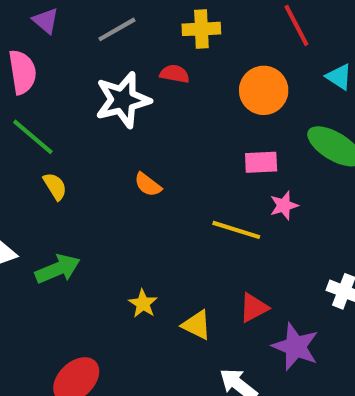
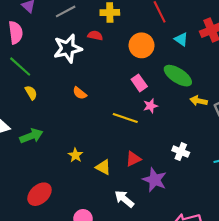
pink rectangle: (261, 162) -> (139, 83), turned 56

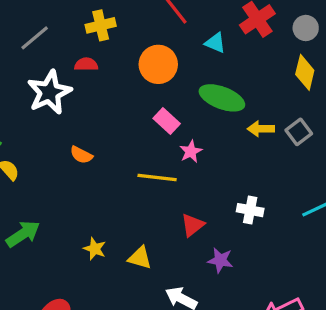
red triangle: (133, 159) -> (193, 225), moved
purple star: (155, 180) -> (220, 260), size x0.7

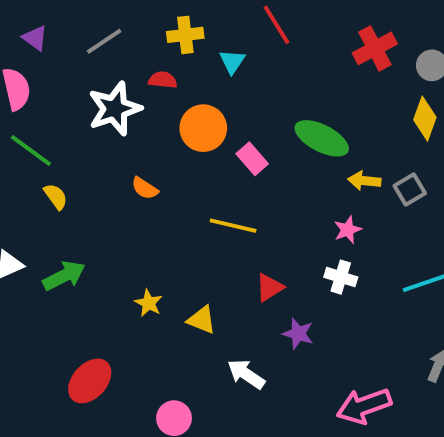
cyan triangle: (215, 43) -> (232, 61), moved, turned 35
orange circle: (158, 64) -> (203, 128), moved
pink star: (191, 152) -> (348, 230), moved

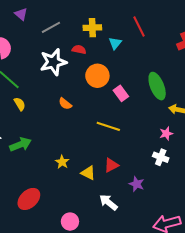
purple triangle: (35, 38) -> (21, 14), moved
green ellipse: (322, 138) -> (157, 86), turned 36
red triangle: (269, 288) -> (111, 165), moved

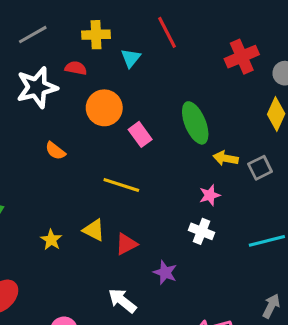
yellow triangle: (88, 173) -> (94, 230), moved

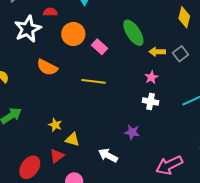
orange semicircle: (55, 151) -> (47, 67), size x1.5
yellow triangle: (94, 230) -> (72, 139), moved
red triangle: (126, 244) -> (57, 156), moved

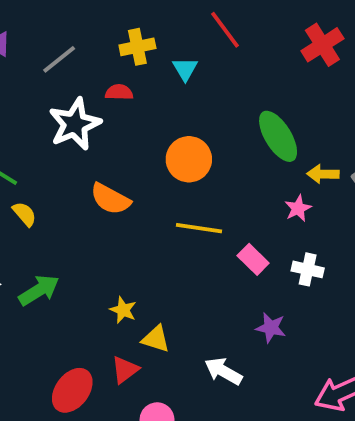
orange circle: (73, 34) -> (189, 159), moved
pink rectangle: (100, 47) -> (253, 259), moved
pink star: (151, 77) -> (298, 208), moved

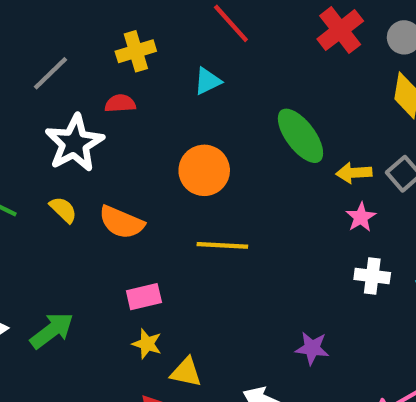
cyan triangle: (185, 69) -> (208, 81), moved, turned 40
pink star: (298, 208) -> (361, 217), moved
yellow semicircle: (25, 214) -> (63, 210), moved
pink rectangle: (253, 259) -> (144, 297), moved, turned -52
white cross: (308, 269) -> (372, 276), moved

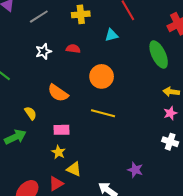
red semicircle: (120, 103) -> (73, 49), moved
green ellipse: (300, 136) -> (159, 54), moved
white star: (74, 143) -> (43, 51), size x0.6
yellow semicircle: (63, 210) -> (31, 113), moved

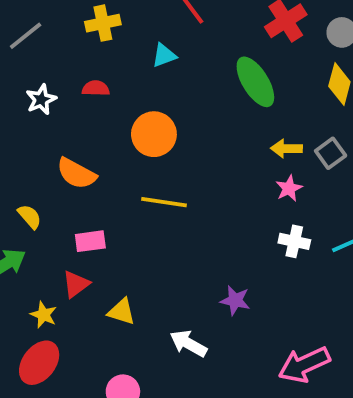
yellow star: (58, 152) -> (44, 315), moved
red triangle: (56, 184) -> (76, 284), moved

